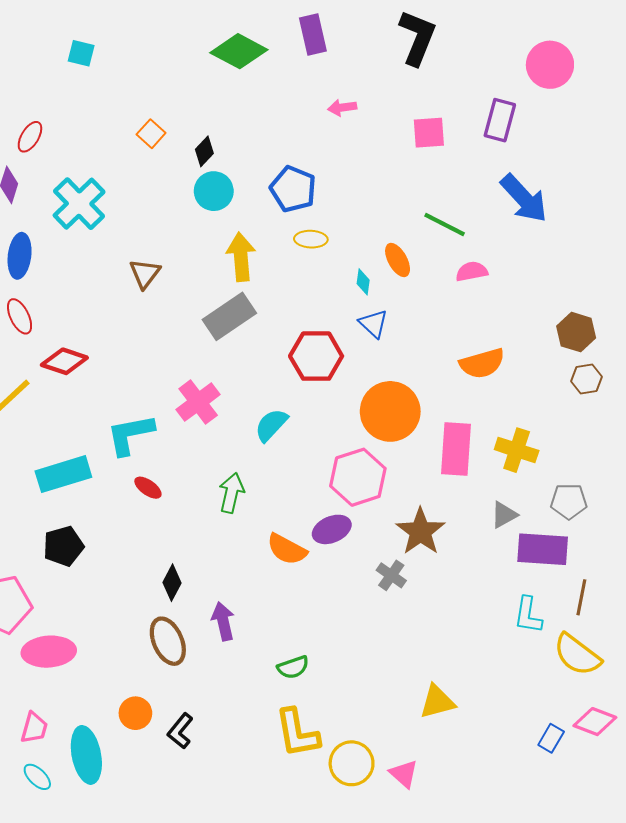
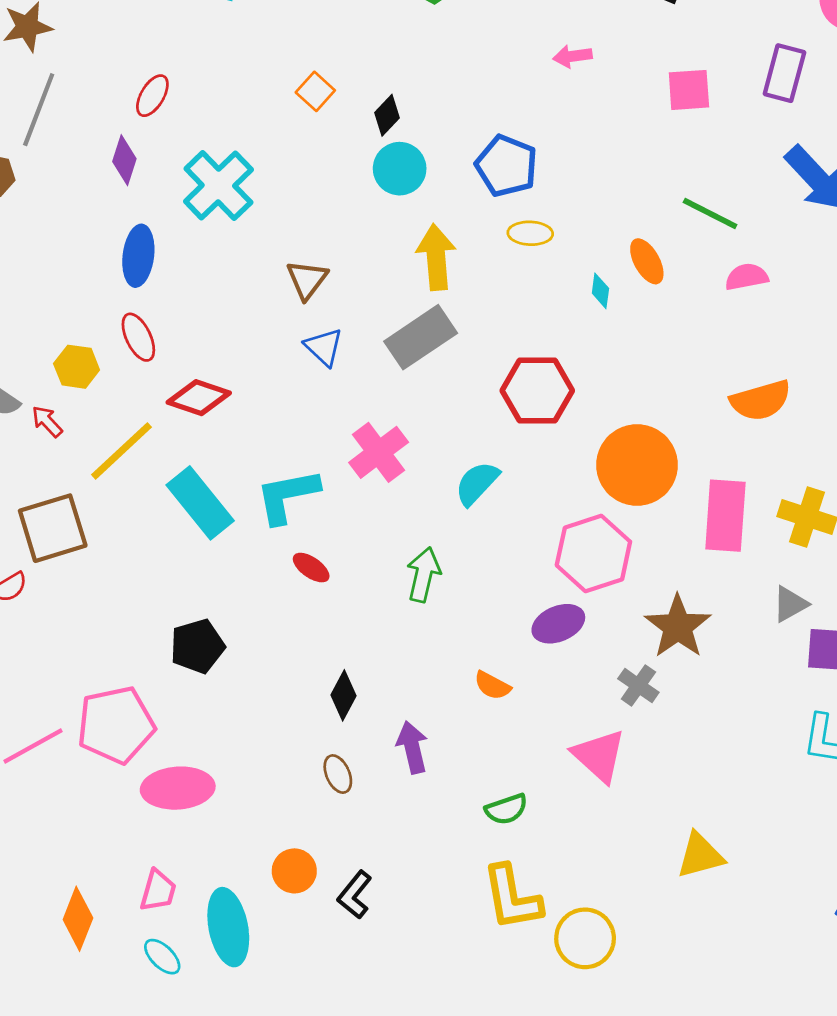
blue triangle: (374, 324) -> (324, 347), moved
cyan rectangle: (63, 474) -> (200, 503), moved, turned 68
orange semicircle: (287, 549) -> (492, 686), moved, size x0.7
brown ellipse: (168, 641) -> (338, 774), size x0.6
pink triangle: (404, 774) -> (599, 756), moved, size x1.4

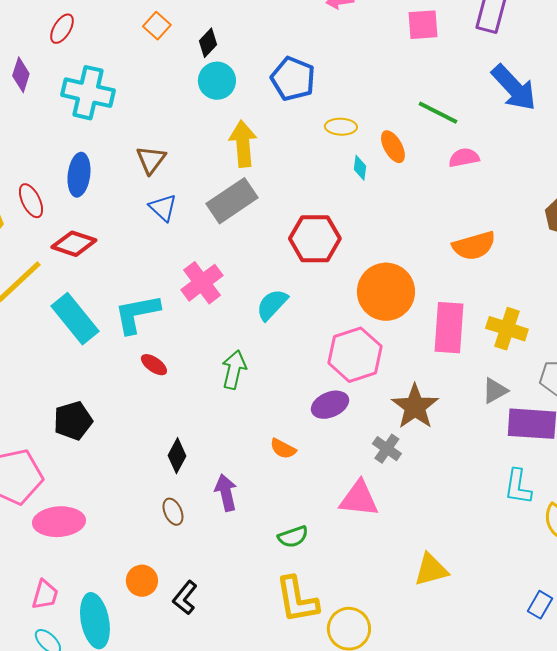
red ellipse: (152, 96) -> (62, 29), moved
cyan cross: (218, 185) -> (88, 93), turned -33
yellow ellipse: (530, 233) -> (341, 127), moved
blue ellipse: (138, 256) -> (79, 175), moved
pink triangle: (599, 756) -> (359, 499), turned -36

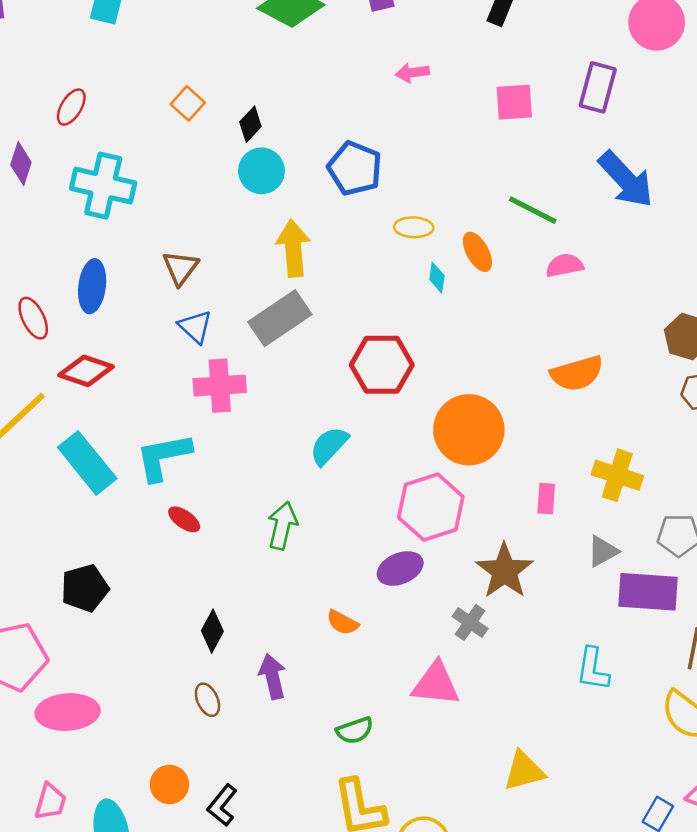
pink cross: (202, 283) -> (220, 386), moved, turned 33
pink rectangle: (449, 328) -> (546, 499), moved, size x0.5
cyan L-shape: (518, 487) -> (593, 669), moved

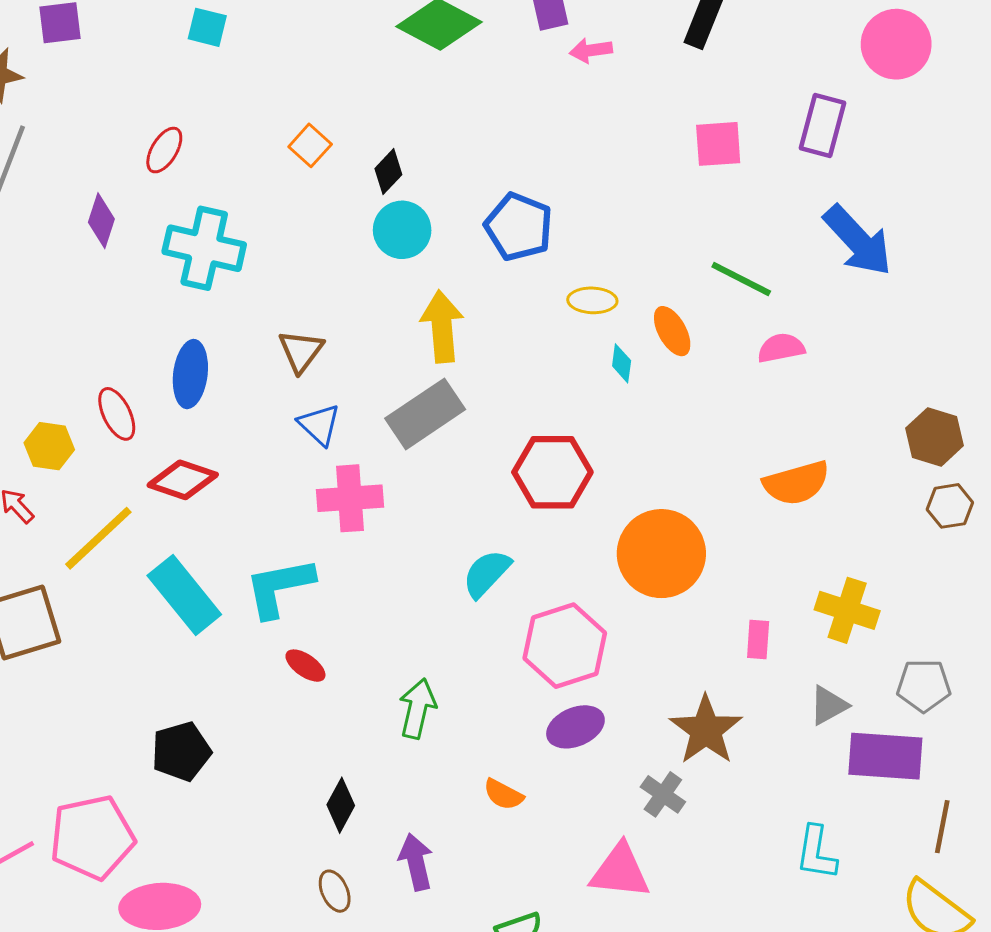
pink arrow: (412, 73) -> (591, 50), moved
pink hexagon: (431, 507) -> (565, 646), moved
green arrow: (282, 526) -> (417, 708), moved

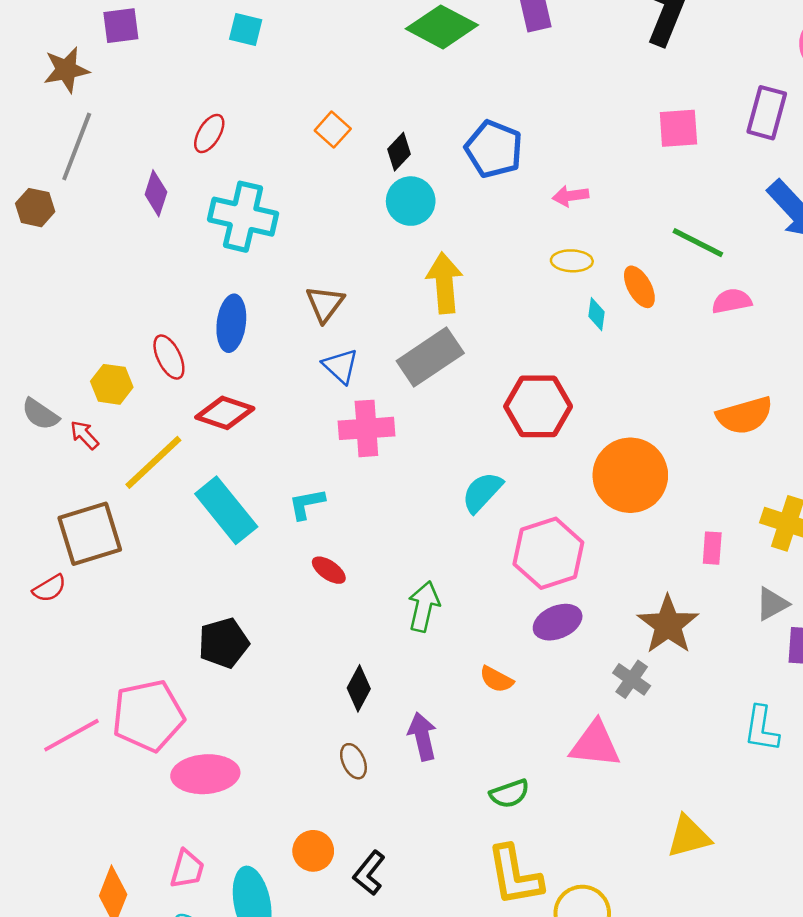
pink arrow: (591, 50) -> (571, 196), moved
blue pentagon: (519, 227) -> (494, 149), moved
cyan L-shape: (279, 587) -> (307, 504), size x0.6

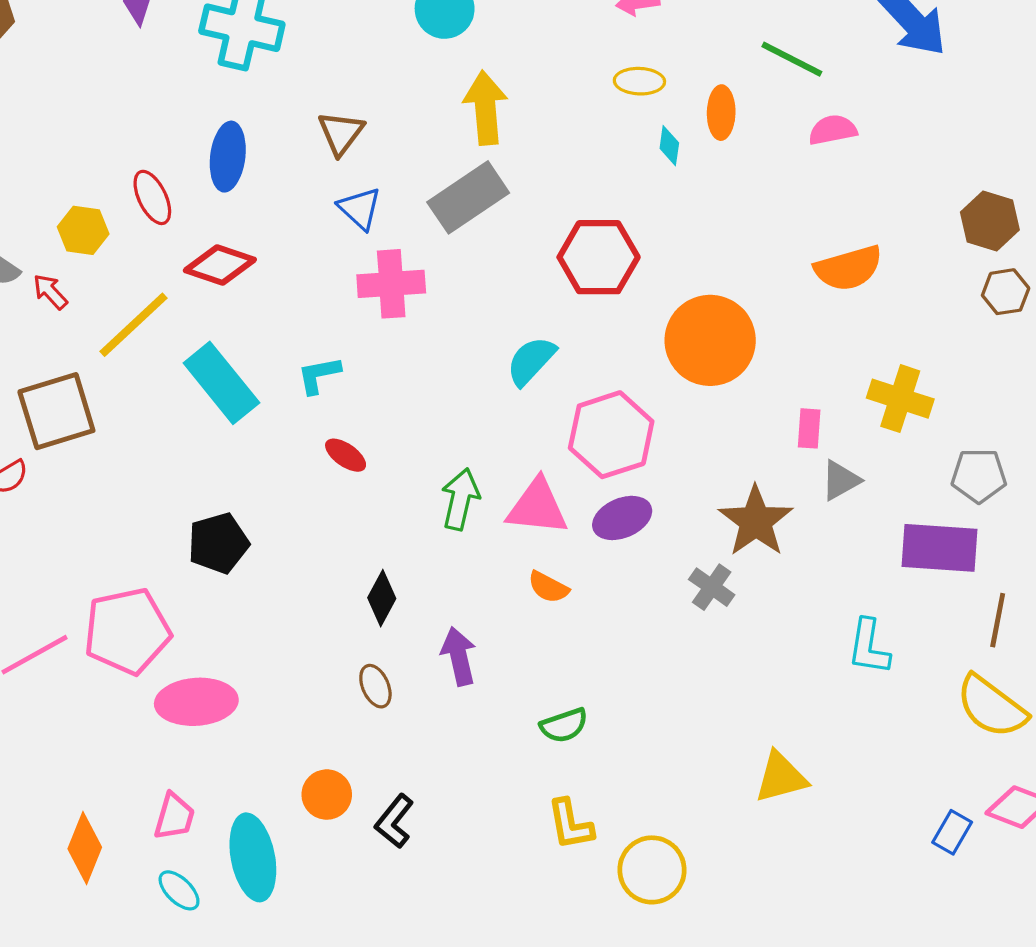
orange ellipse: (639, 287) -> (721, 113), turned 30
gray triangle: (772, 604) -> (841, 480), moved
pink triangle: (595, 744) -> (537, 507), moved
yellow L-shape: (515, 876) -> (570, 824), size x0.7

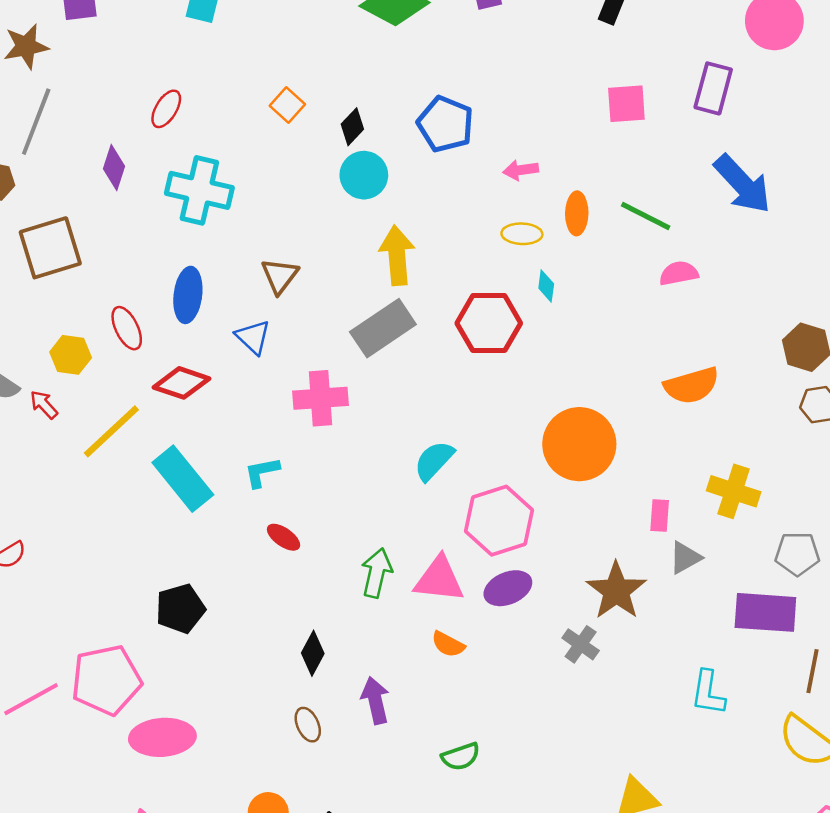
orange ellipse: (721, 113) -> (577, 213), moved
blue triangle: (360, 208) -> (253, 337), moved
red hexagon: (599, 257) -> (489, 323), moved
brown square: (56, 411) -> (50, 248), moved

